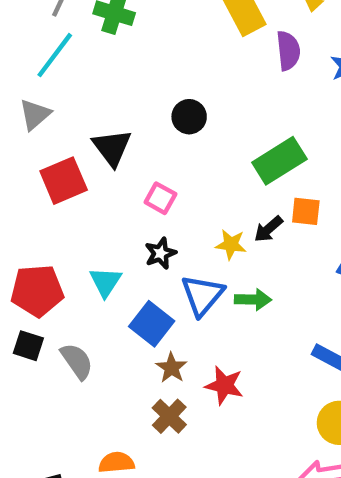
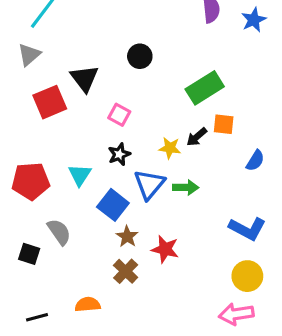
black square: (28, 346) -> (29, 254), moved

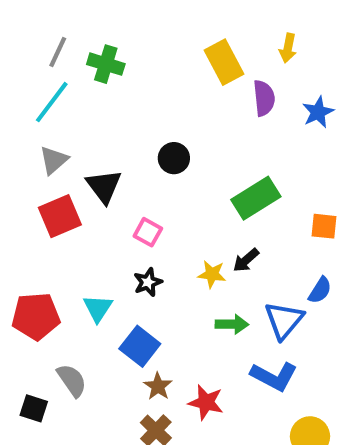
gray triangle: (29, 55) -> (54, 160), moved
orange square: (224, 124) -> (324, 226), moved
blue triangle: (149, 184) -> (284, 320), moved
blue L-shape: (247, 229) -> (274, 376), moved

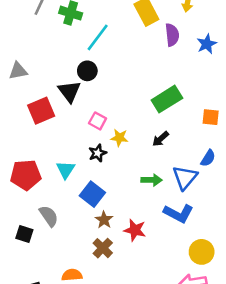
cyan line: (52, 102) -> (98, 37), moved
black circle: (174, 158) -> (87, 71), moved
gray triangle: (54, 160) -> (18, 71), moved, turned 30
yellow star: (212, 274) -> (119, 138), moved

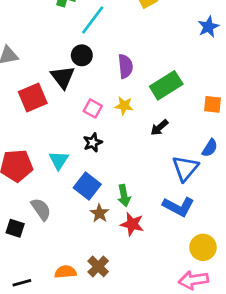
purple semicircle: (172, 35) -> (125, 66), moved
yellow star: (119, 138) -> (124, 106), moved
green arrow: (152, 180) -> (124, 196), moved, turned 78
brown cross: (103, 248) -> (98, 266), moved

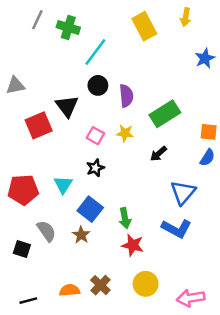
black circle: (82, 55) -> (98, 85), moved
blue semicircle: (210, 148) -> (207, 158), moved
brown star: (100, 213) -> (81, 235), moved
yellow circle: (203, 247) -> (146, 284), moved

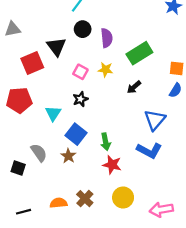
red pentagon: (23, 190) -> (19, 100), moved

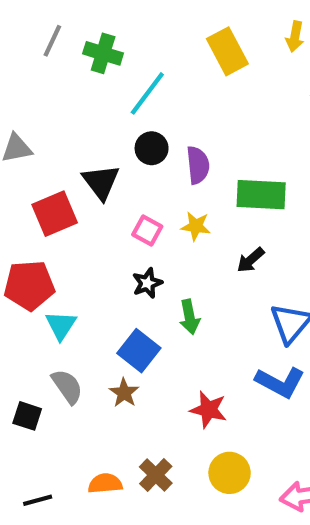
green rectangle: (139, 53) -> (261, 195), turned 35
cyan triangle: (53, 113) -> (61, 325), moved
green arrow: (106, 142) -> (189, 317), moved

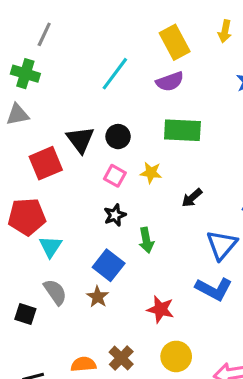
green cross: (103, 53) -> (25, 74), moved
black circle: (152, 148) -> (118, 137), moved
purple semicircle: (198, 165) -> (170, 82), moved, turned 76
green rectangle: (261, 195) -> (182, 130), moved

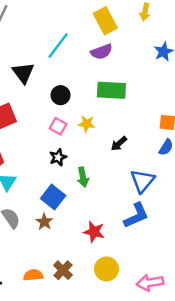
black triangle: (80, 140) -> (23, 73), moved
blue L-shape: (214, 289) -> (136, 216), turned -52

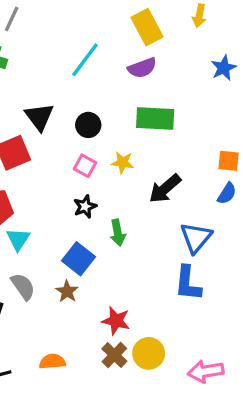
black triangle: (23, 73) -> (39, 117), moved
black arrow: (119, 144) -> (165, 189), size x1.5
blue L-shape: (136, 216) -> (188, 283), turned 120
red star: (94, 232) -> (116, 321), moved
brown cross: (63, 270) -> (114, 355), moved

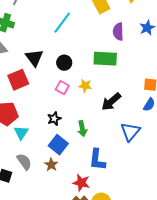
purple semicircle: (142, 68) -> (118, 32), moved, turned 108
black star: (85, 207) -> (54, 119), moved
blue L-shape: (188, 283) -> (97, 160), moved

